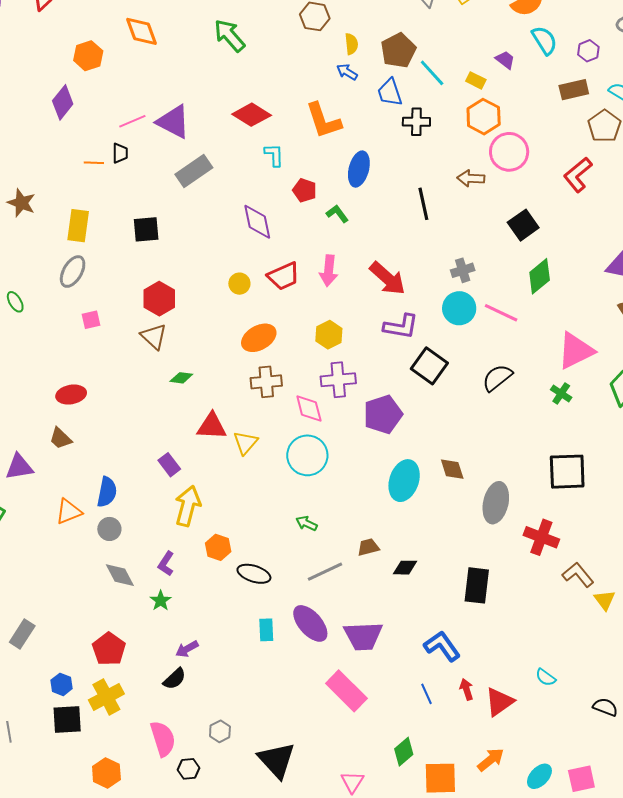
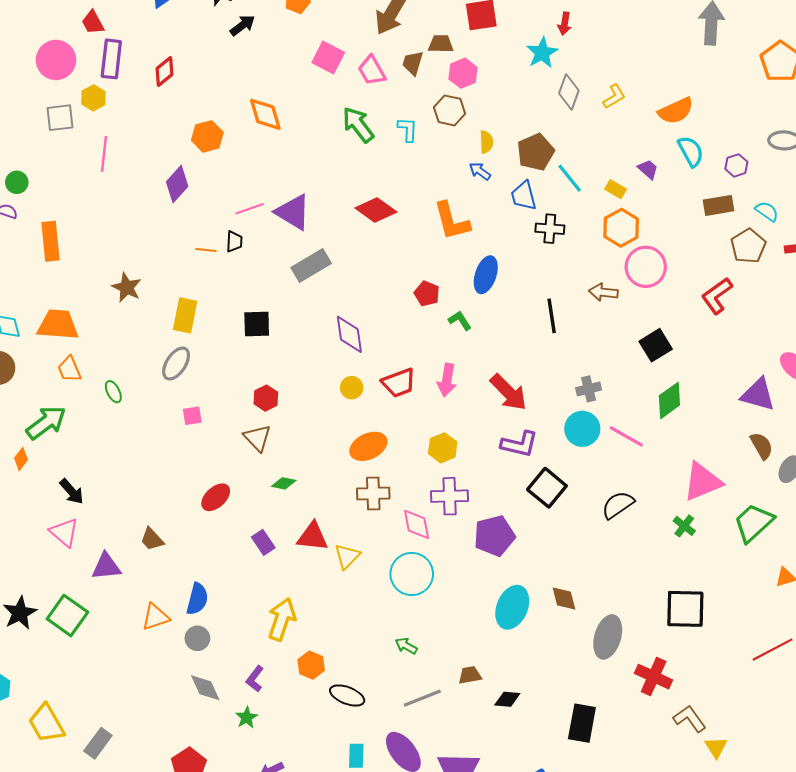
cyan L-shape: (274, 155) -> (408, 130), moved
purple diamond: (257, 222) -> (349, 334), moved
red hexagon: (159, 299) -> (266, 398), size x0.7
red ellipse: (71, 395) -> (216, 497), moved, turned -36
purple rectangle: (169, 465) -> (263, 542), moved

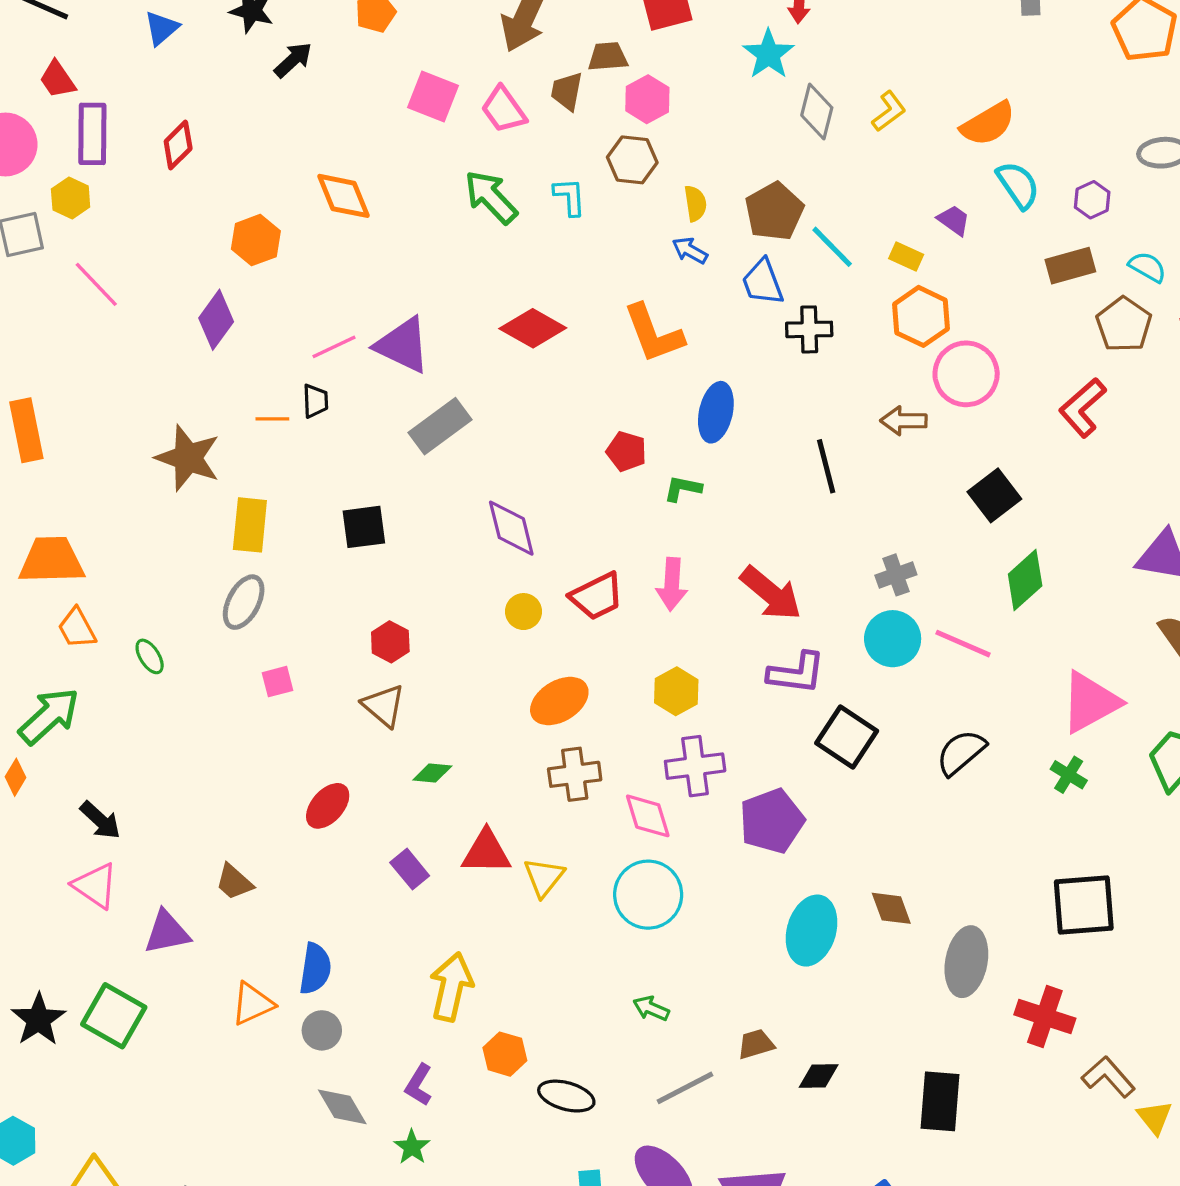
pink line: (104, 154) -> (96, 284), turned -44
brown star: (127, 287) -> (188, 458), moved, size x1.4
green L-shape: (460, 321) -> (683, 488), turned -40

